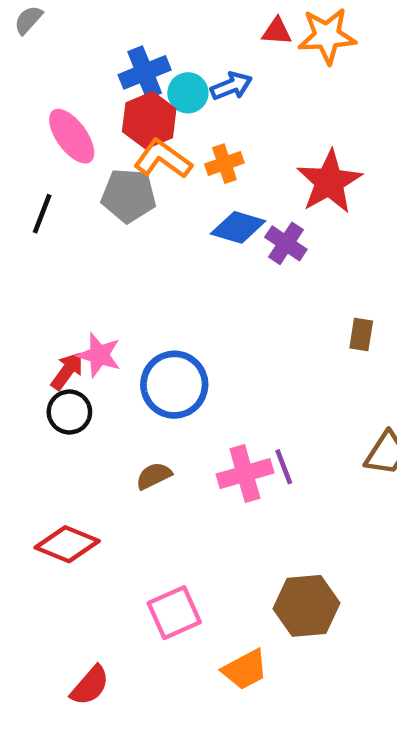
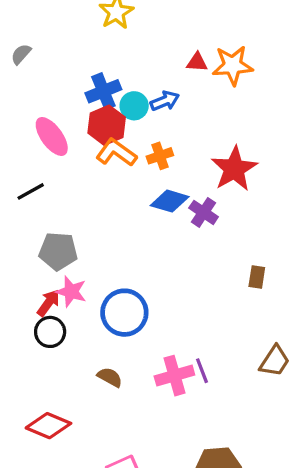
gray pentagon: (129, 195) -> (58, 251), moved
black line: (42, 214) -> (31, 191), turned 40
brown semicircle: (154, 476) -> (110, 377), turned 55

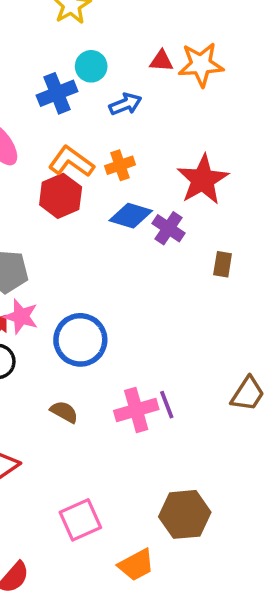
cyan circle: (134, 106) -> (91, 66), moved
red hexagon: (107, 125) -> (61, 196), moved
brown rectangle: (257, 277) -> (223, 264), moved

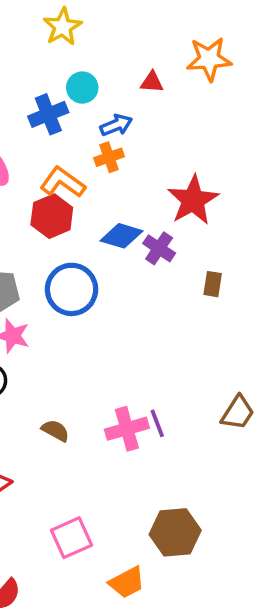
orange star: (201, 64) -> (209, 59), moved
orange cross: (120, 165) -> (109, 157), moved
blue circle: (80, 340) -> (72, 289), moved

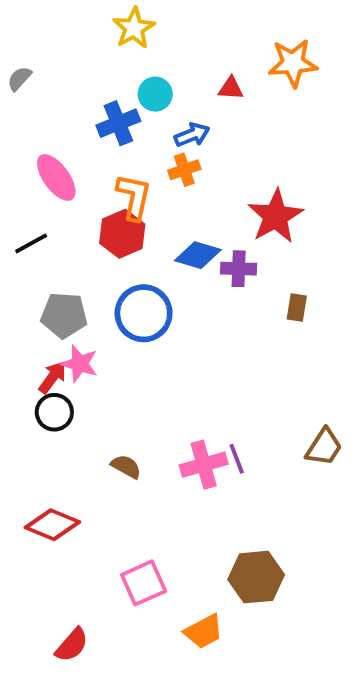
orange L-shape: (63, 182) -> (134, 197), turned 66
purple cross: (159, 248) -> (239, 269), turned -32

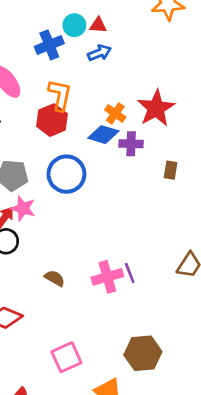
red triangle: (231, 88) -> (98, 25), moved
orange cross: (184, 170) -> (115, 113), moved, turned -36

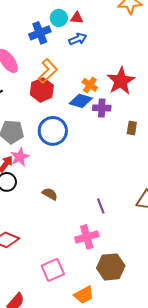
orange L-shape: (60, 95) -> (48, 71), turned 35
pink star: (23, 208) -> (20, 157), turned 30
pink cross: (107, 277) -> (87, 237), moved
brown semicircle: (55, 278) -> (50, 194), moved

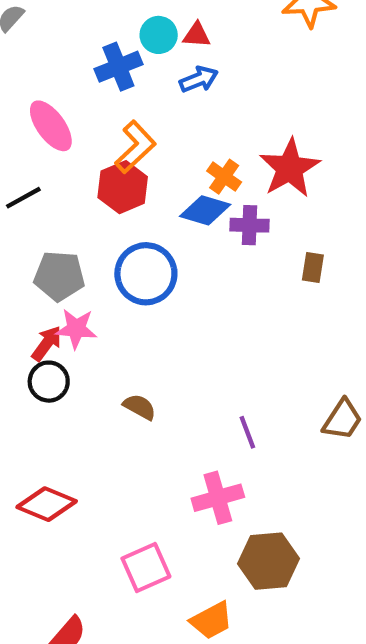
pink star: (20, 157) -> (76, 329), turned 30

